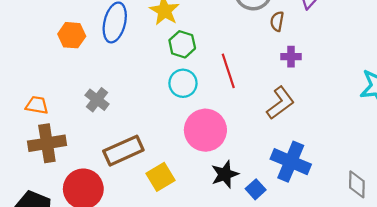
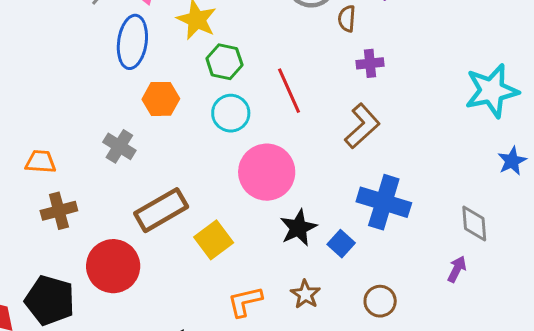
orange hexagon: (72, 35) -> (161, 99), moved
brown cross: (47, 143) -> (59, 211), size x0.7

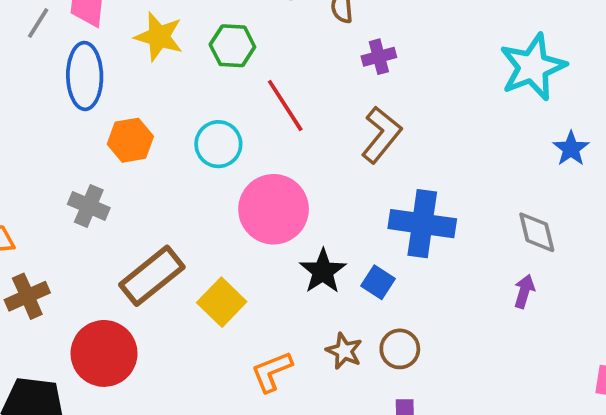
green hexagon: (224, 62) -> (232, 46), moved
brown circle: (380, 301) -> (400, 349), moved

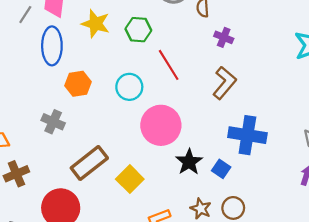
purple cross: (379, 57) -> (224, 37), turned 36

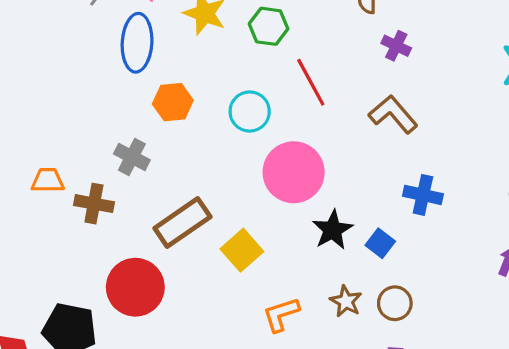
brown L-shape: (224, 83) -> (393, 114), turned -84
blue cross: (247, 135) -> (423, 195), size x0.7
brown cross: (16, 174) -> (94, 204), moved, turned 30

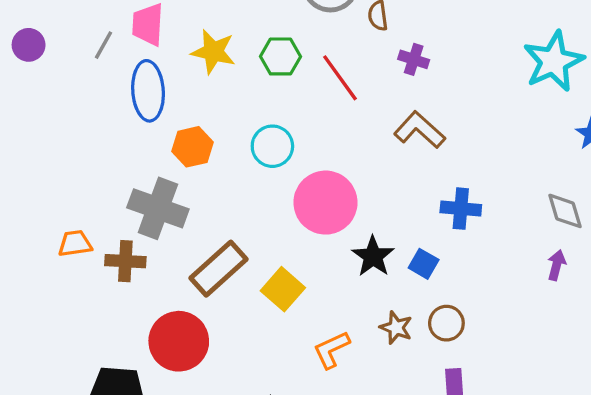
red line: (311, 82) -> (340, 78), moved
gray cross: (132, 157) -> (158, 208), size x1.6

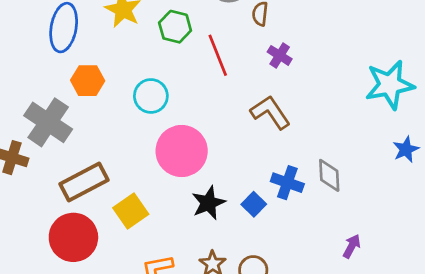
gray diamond: (565, 211) -> (329, 175), moved
blue square: (424, 264) -> (254, 204), moved
red circle: (179, 341) -> (73, 237), moved

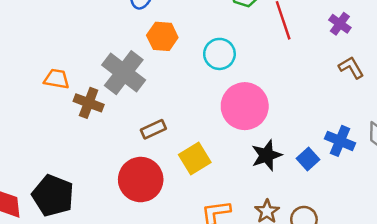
brown L-shape: (270, 112) -> (351, 67), moved, size x0.7
brown rectangle: (84, 182) -> (153, 129), size x0.6

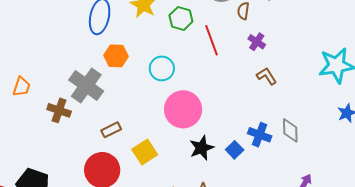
orange trapezoid: (57, 79) -> (22, 87), moved, turned 100

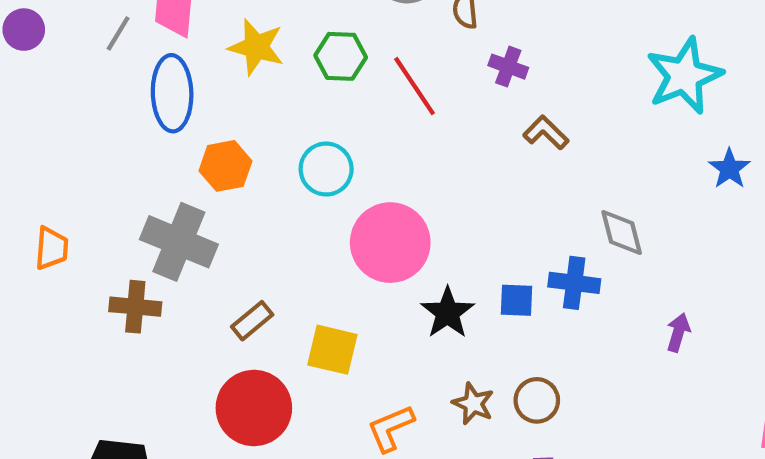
orange trapezoid: (22, 87) -> (52, 248), moved
blue cross: (260, 135) -> (574, 283), moved
blue square: (235, 150) -> (517, 300), turned -30
yellow square: (145, 152) -> (332, 350), turned -30

